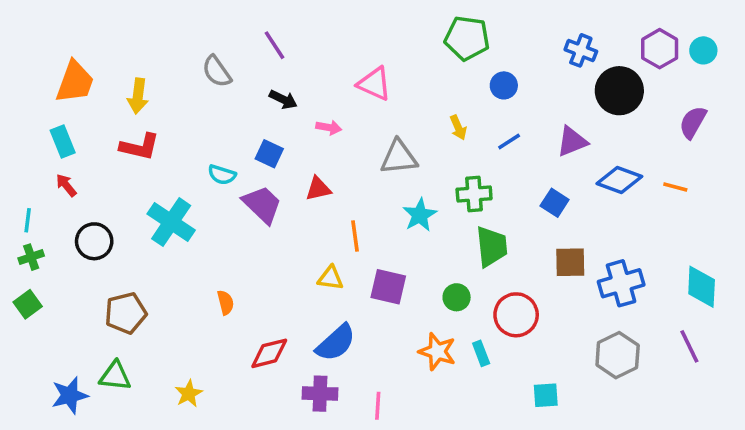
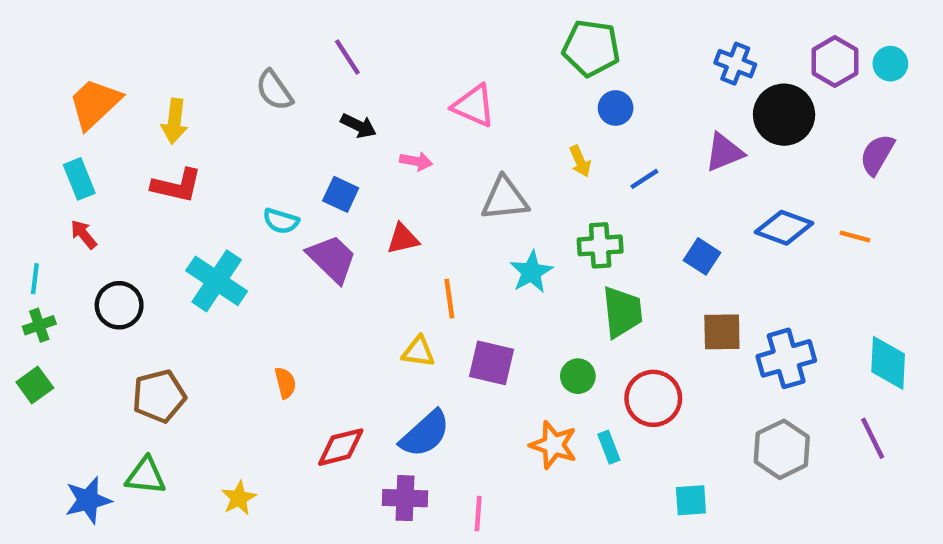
orange trapezoid: (75, 82) -> (95, 104), turned -153
blue circle: (504, 85) -> (616, 108), moved
purple triangle: (572, 141) -> (724, 152), moved

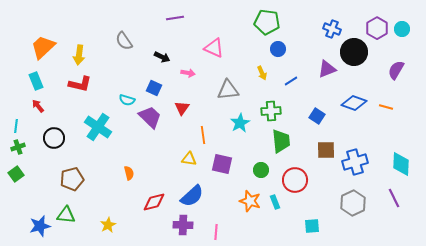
purple line: (347, 57) -> (175, 18), moved, turned -66
red triangle: (403, 239) -> (182, 108), turned -42

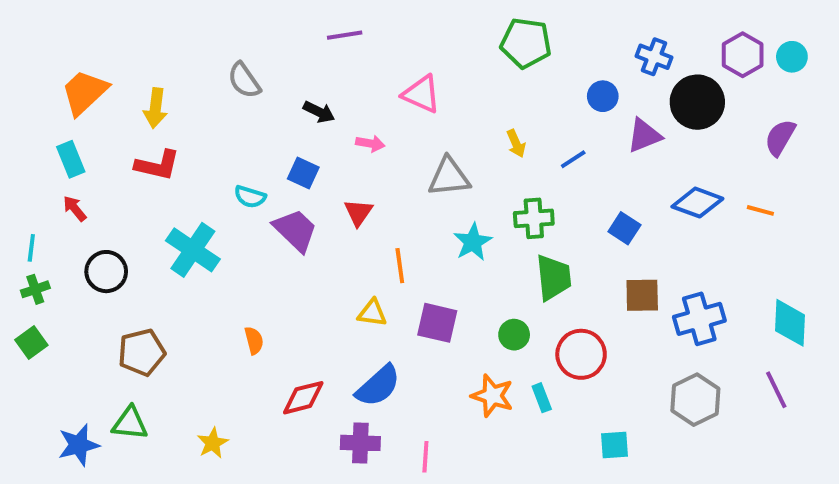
blue circle: (278, 49) -> (603, 96), moved

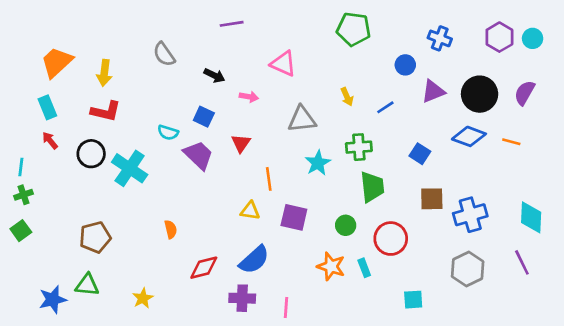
black circle: (697, 102) -> (480, 94), moved
black circle: (106, 272) -> (91, 154), moved

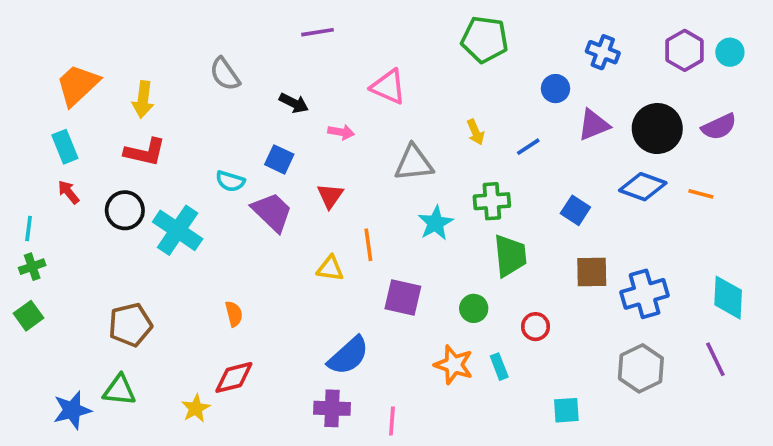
purple semicircle: (525, 93) -> (719, 127), turned -145
yellow triangle: (250, 211) -> (330, 268), moved
red circle: (391, 239) -> (536, 327), size x0.6
red diamond: (204, 268) -> (234, 377), moved

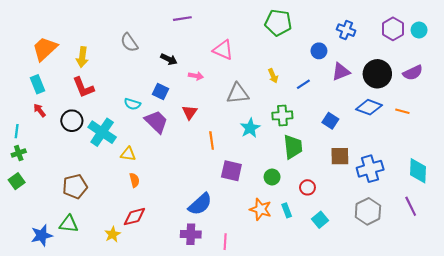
red L-shape: (145, 152) -> (83, 87), turned 55
yellow triangle: (330, 268) -> (128, 154), moved
cyan square: (566, 410) -> (320, 220), moved, turned -35

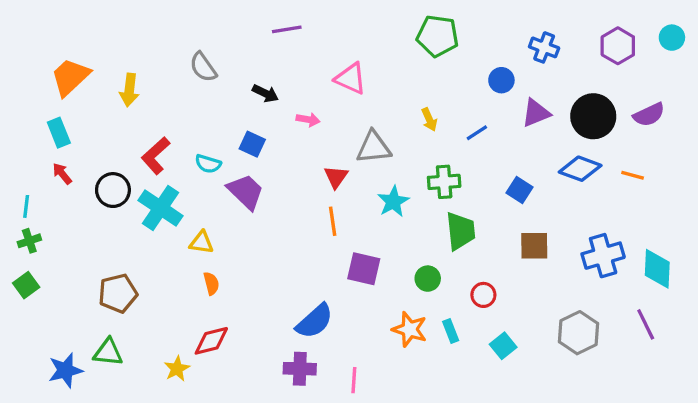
cyan circle: (419, 30) -> (672, 38), moved
red L-shape: (83, 87) -> (156, 156), moved, turned 70
red triangle: (190, 112) -> (336, 177), moved
blue cross: (370, 169) -> (603, 256), moved

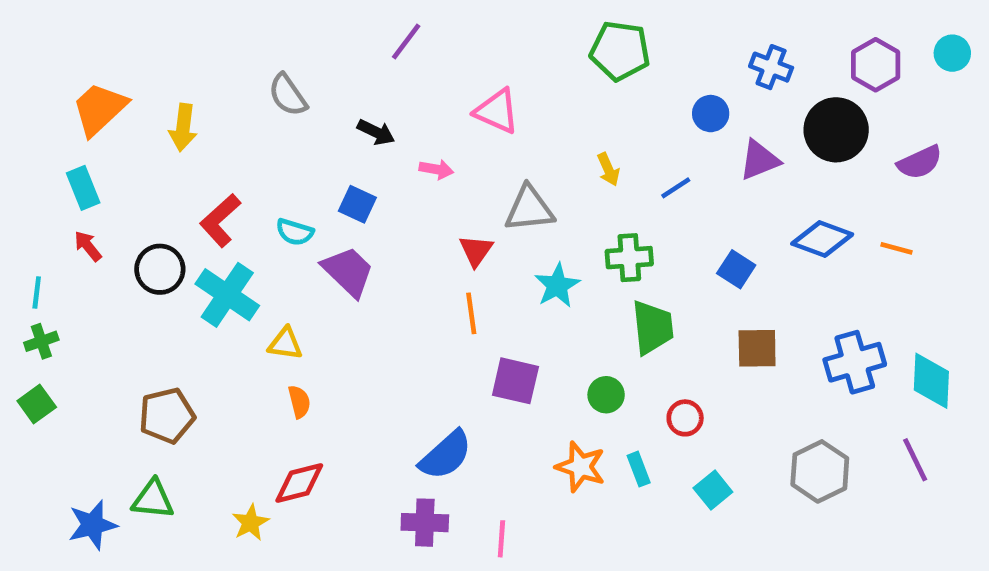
purple line: (287, 29) -> (406, 41), turned -44
black circle: (593, 116) -> (836, 130), moved

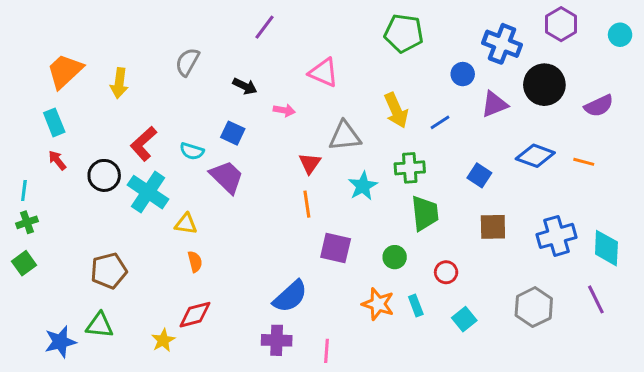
purple hexagon: (876, 65) -> (561, 24), moved
blue cross: (771, 67) -> (502, 44), size x1.4
gray semicircle: (288, 95) -> (187, 62), turned 64
yellow arrow: (608, 169) -> (396, 110), size x1.6

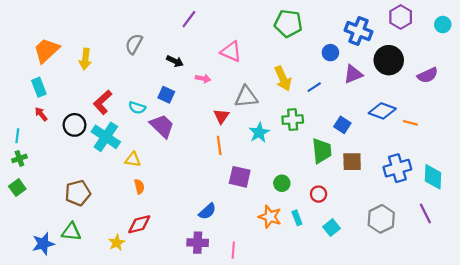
orange line: (584, 162) -> (410, 123), moved
green trapezoid: (425, 213) -> (322, 151), moved
blue semicircle: (290, 296) -> (207, 211), size x0.7

